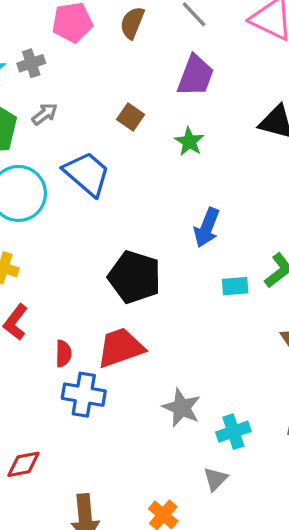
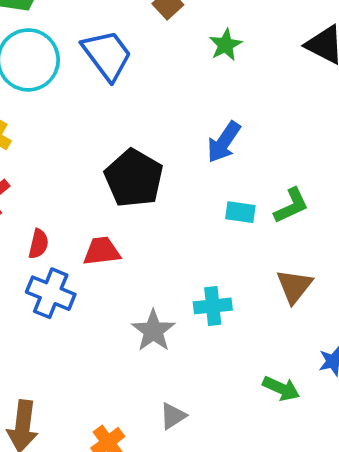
red trapezoid: (120, 348) -> (102, 251), size x0.7
cyan cross: (233, 432) -> (213, 306), moved

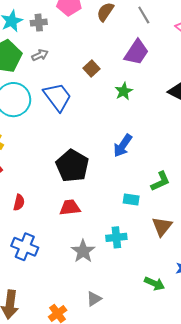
cyan rectangle: (240, 212) -> (131, 200), moved
red trapezoid: (102, 251) -> (70, 207), moved
blue cross: (51, 293) -> (25, 247), moved

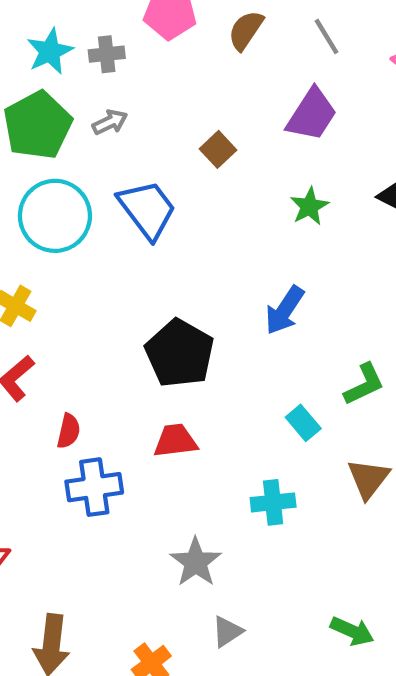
green star: (124, 91) -> (309, 206), moved
cyan rectangle: (131, 200) -> (303, 423), turned 42
blue cross: (25, 247) -> (94, 487), moved, turned -30
gray star: (83, 251) -> (196, 562), moved
green arrow: (154, 284) -> (352, 631), moved

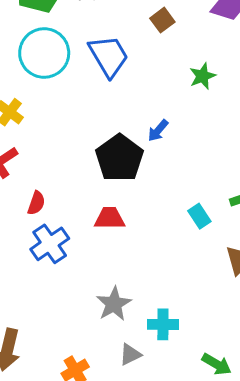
green star: (309, 206) -> (203, 76), moved
blue arrow: (285, 310) -> (158, 131), moved, size x0.7
blue cross: (94, 487) -> (50, 244), turned -33
cyan cross: (273, 502) -> (163, 324), moved

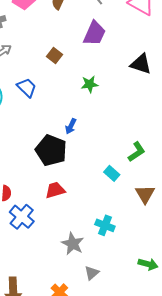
blue trapezoid: (109, 56) -> (27, 88), size x0.7
green star: (203, 76) -> (90, 84), turned 30
cyan cross: (163, 324) -> (105, 225), moved, turned 36

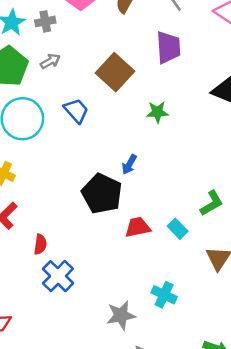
purple trapezoid: (95, 33) -> (168, 47), turned -32
brown square: (55, 56) -> (115, 72), size x1.8
red trapezoid: (55, 190) -> (138, 227), moved
gray star: (73, 244) -> (121, 315), turned 30

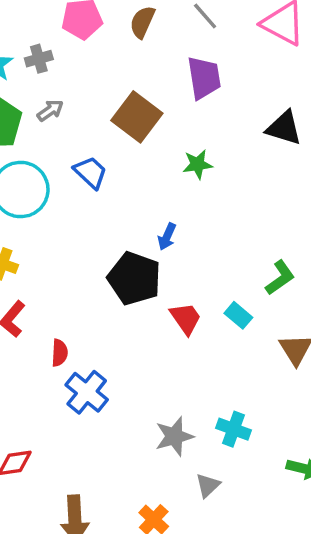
red trapezoid: (138, 227) -> (186, 318), turned 72
cyan cross: (164, 295) -> (233, 429), moved

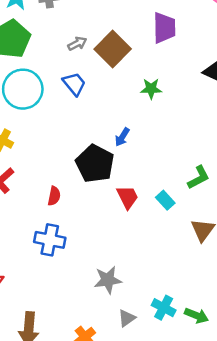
gray arrow: (50, 110) -> (77, 44), moved
red semicircle: (60, 353) -> (54, 196), moved
blue cross: (87, 392) -> (50, 240), turned -36
cyan cross: (233, 429) -> (164, 308), moved

